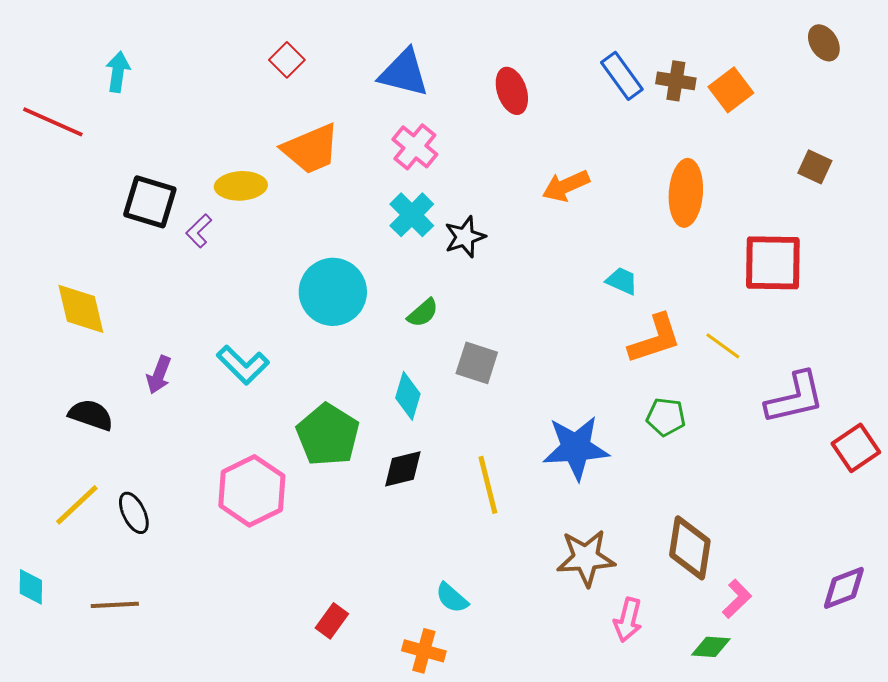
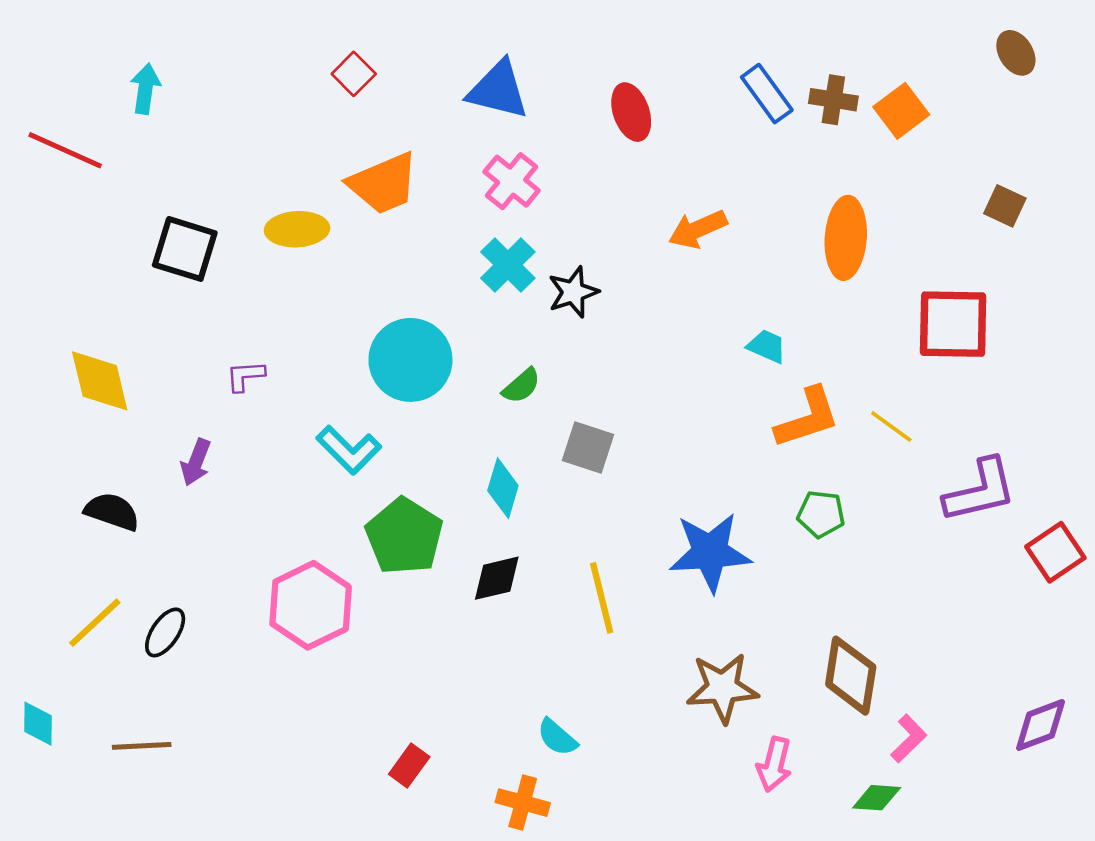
purple L-shape: (199, 231) -> (245, 376), moved, turned 40
cyan L-shape: (243, 365) -> (349, 450), moved
black ellipse: (134, 513) -> (165, 632), turned 60

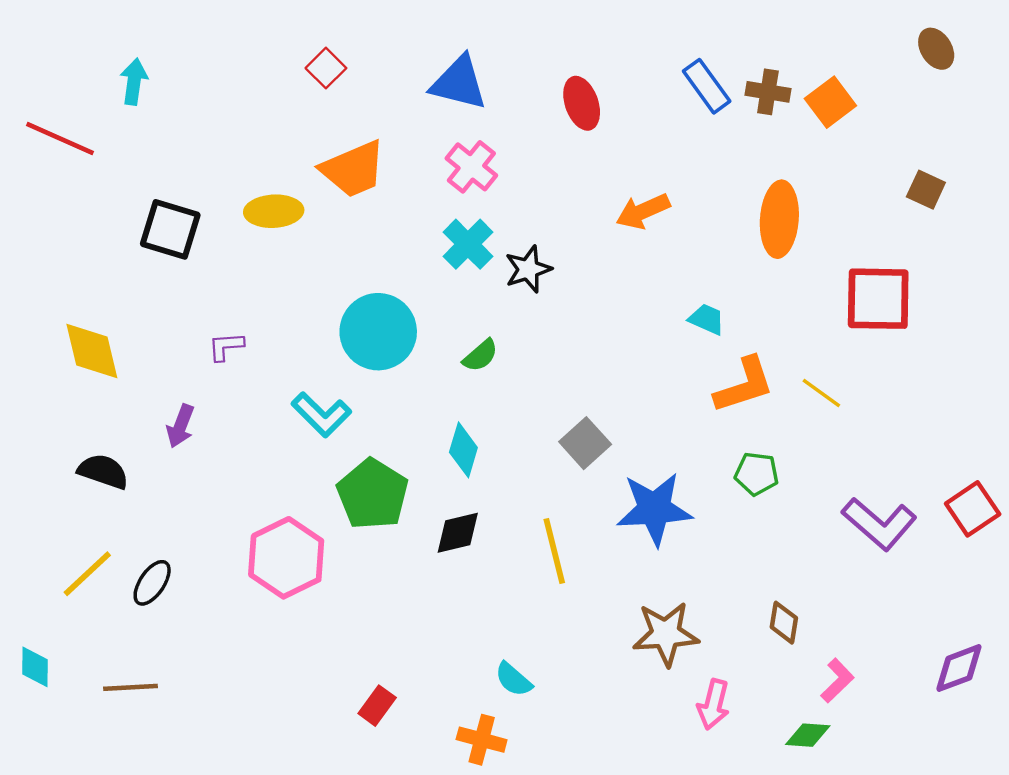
gray square: (588, 447) -> (585, 443), moved, turned 30
purple L-shape: (980, 491) -> (879, 524), moved, turned 54
brown diamond: (851, 676) -> (784, 623), size x0.6

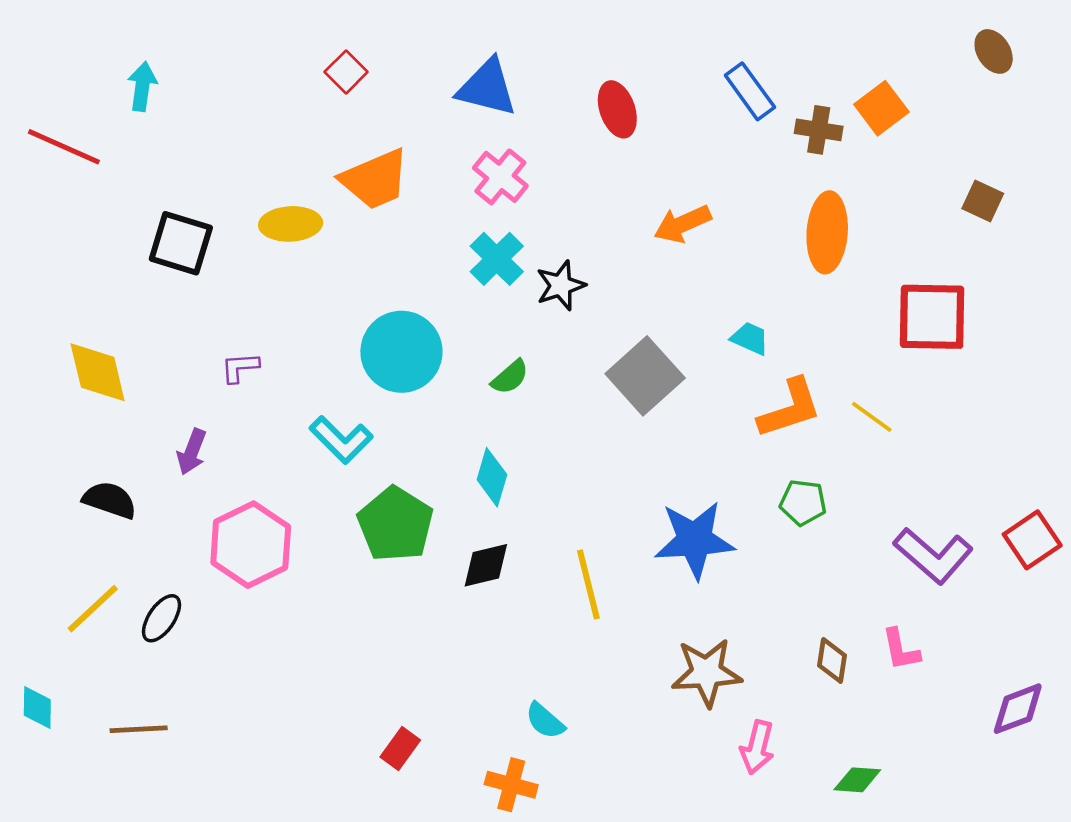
brown cross: (768, 92) -> (819, 130), moved
gray square: (585, 443) -> (645, 376), moved, size x1.4
pink hexagon: (286, 558) -> (251, 545), moved
pink L-shape: (837, 681) -> (901, 650), moved, turned 123

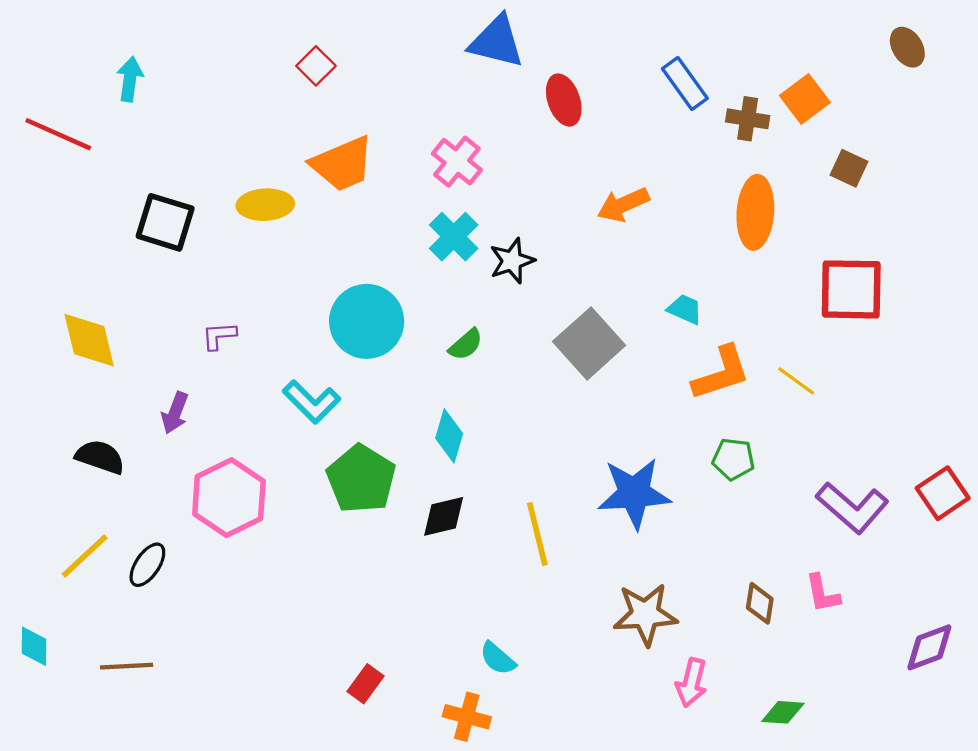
blue triangle: (487, 88) -> (497, 42), moved
brown square: (983, 201) -> (849, 168), moved

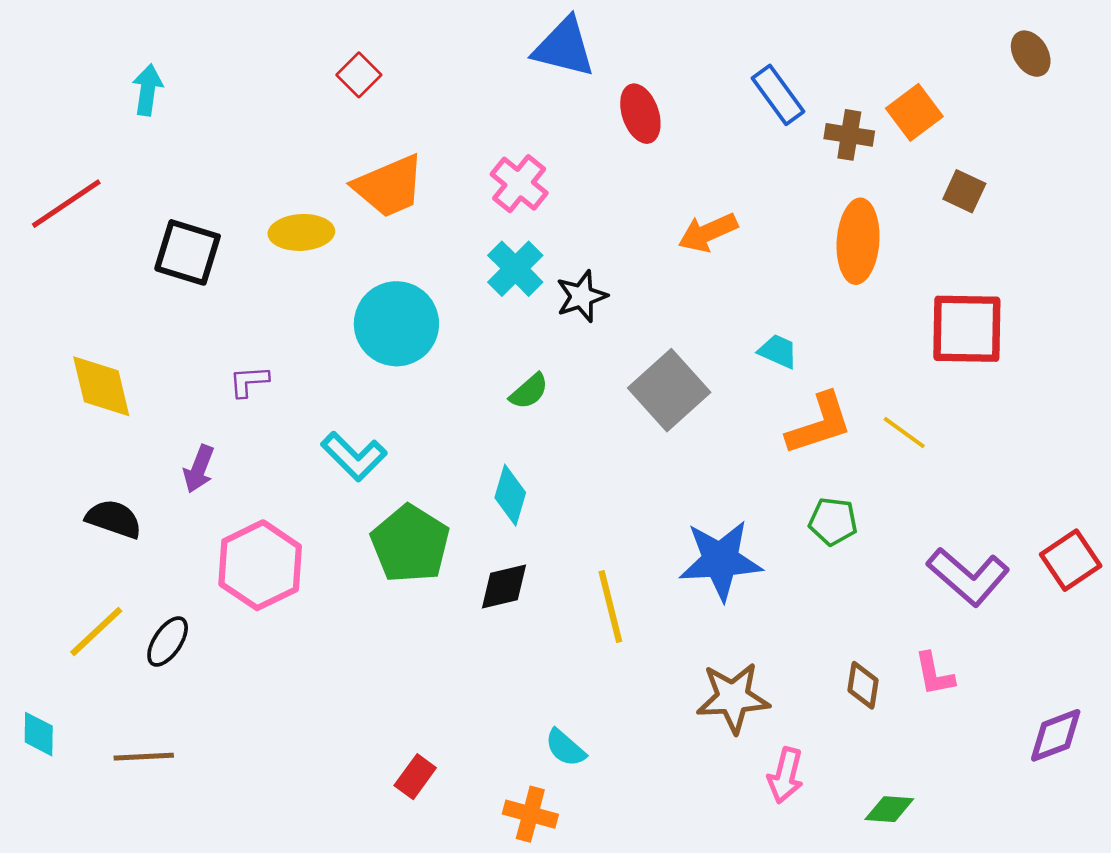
red line: (58, 134) -> (66, 204), moved, turned -58
cyan circle: (367, 321) -> (396, 324), moved

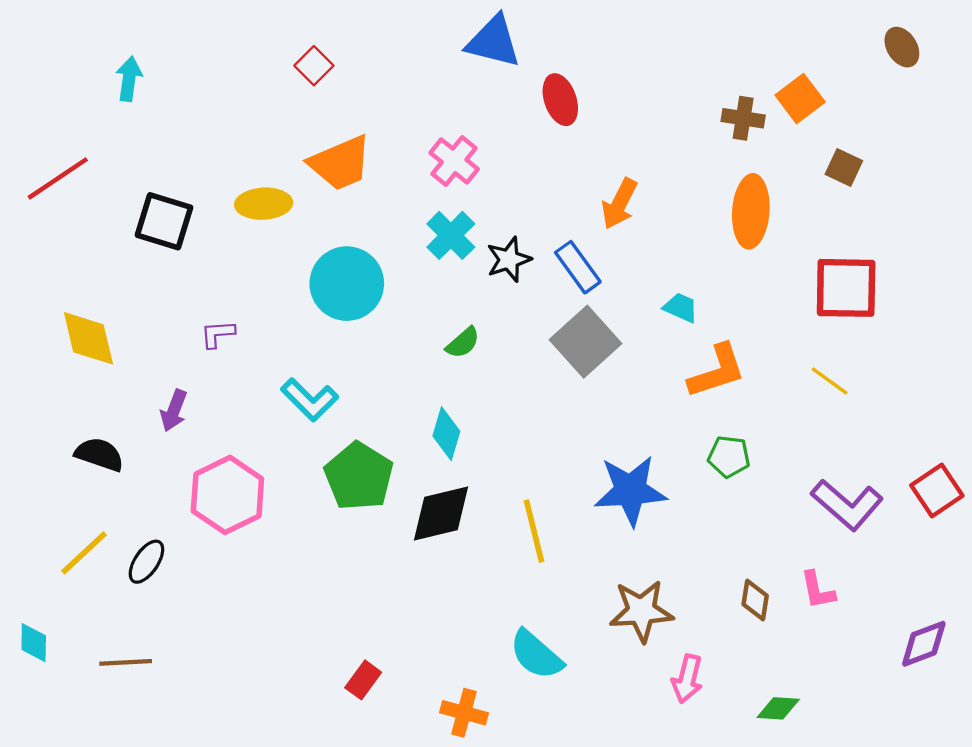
blue rectangle: (778, 95) -> (578, 267), moved
orange arrow: (708, 232) -> (619, 204), turned -39
yellow line: (904, 433) -> (830, 381), moved
black diamond: (504, 586) -> (441, 514), size x1.4
cyan semicircle: (565, 748) -> (536, 655), moved, size x1.5

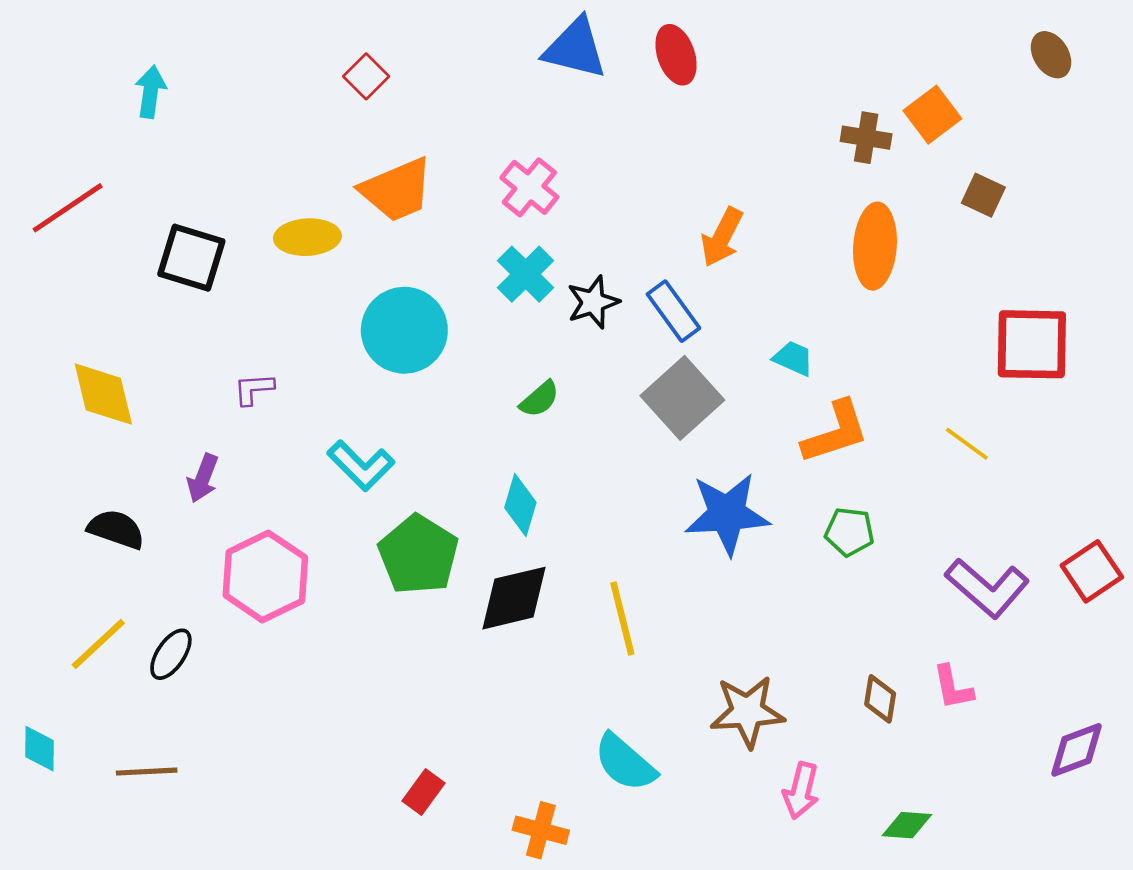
red ellipse: (560, 100) -> (676, 55), moved
red square: (846, 288) -> (1032, 344), moved
blue star: (630, 491) -> (727, 514), moved

